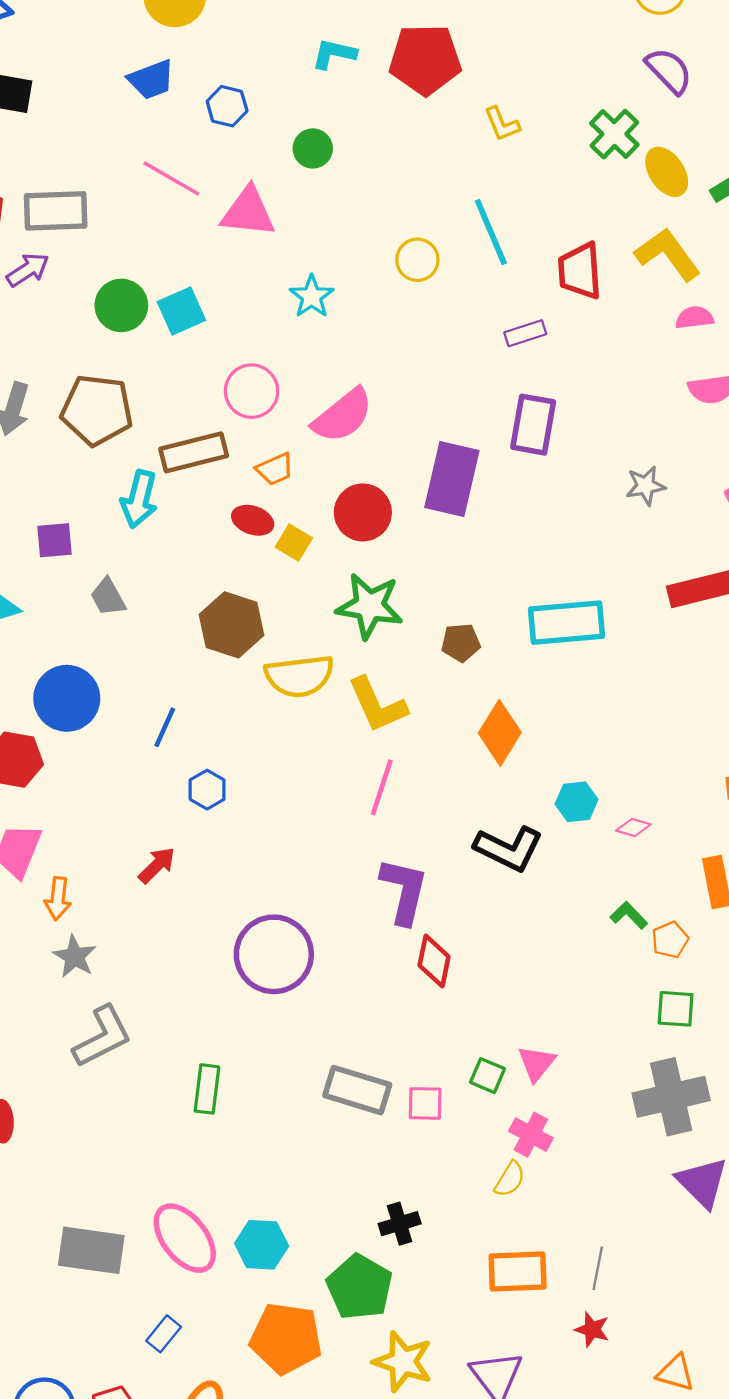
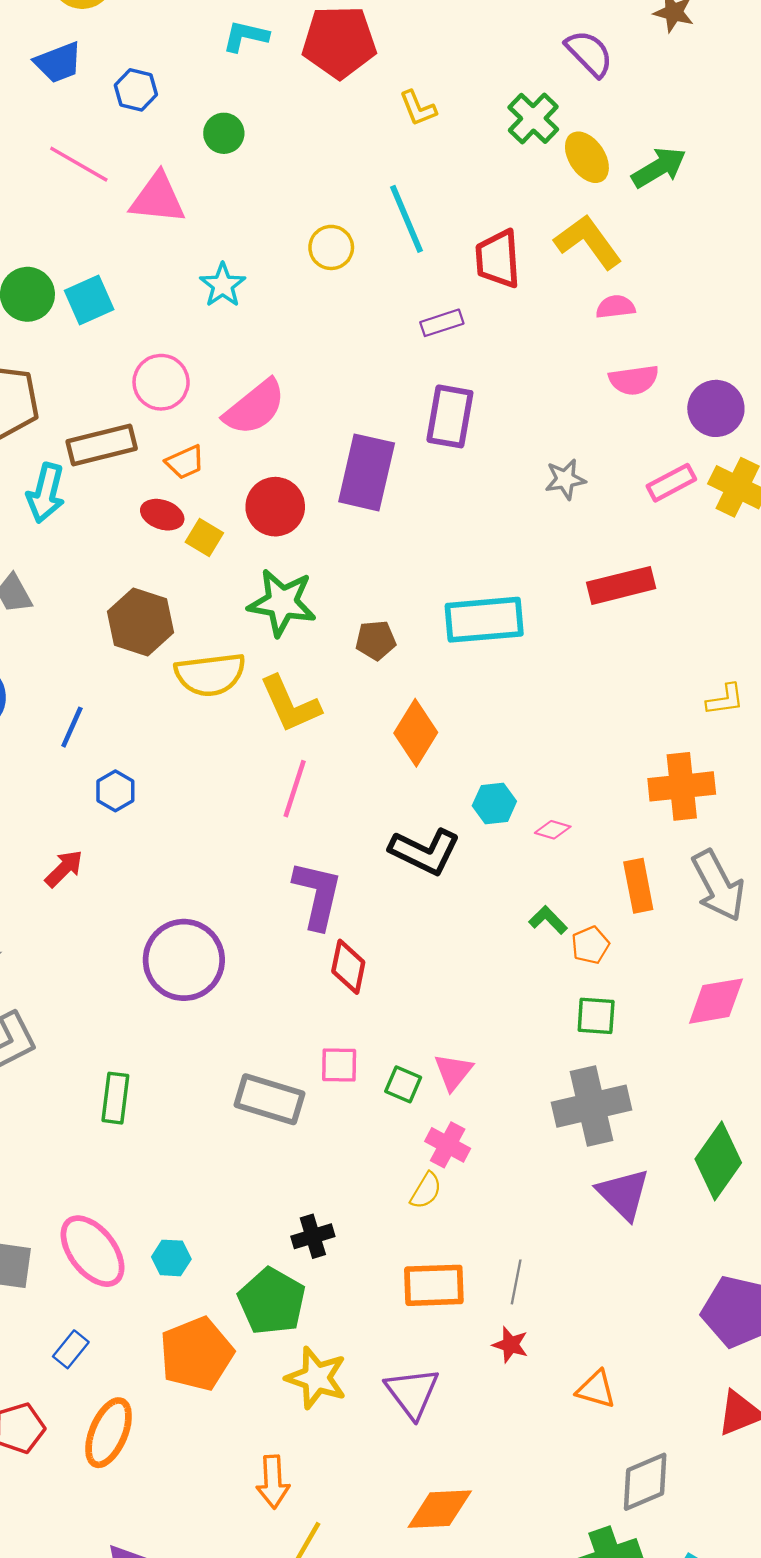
pink square: (425, 1103) -> (339, 1065), moved
cyan hexagon: (262, 1245) -> (171, 1258), size x0.7
orange pentagon: (286, 1338) -> (196, 1354), turned -30

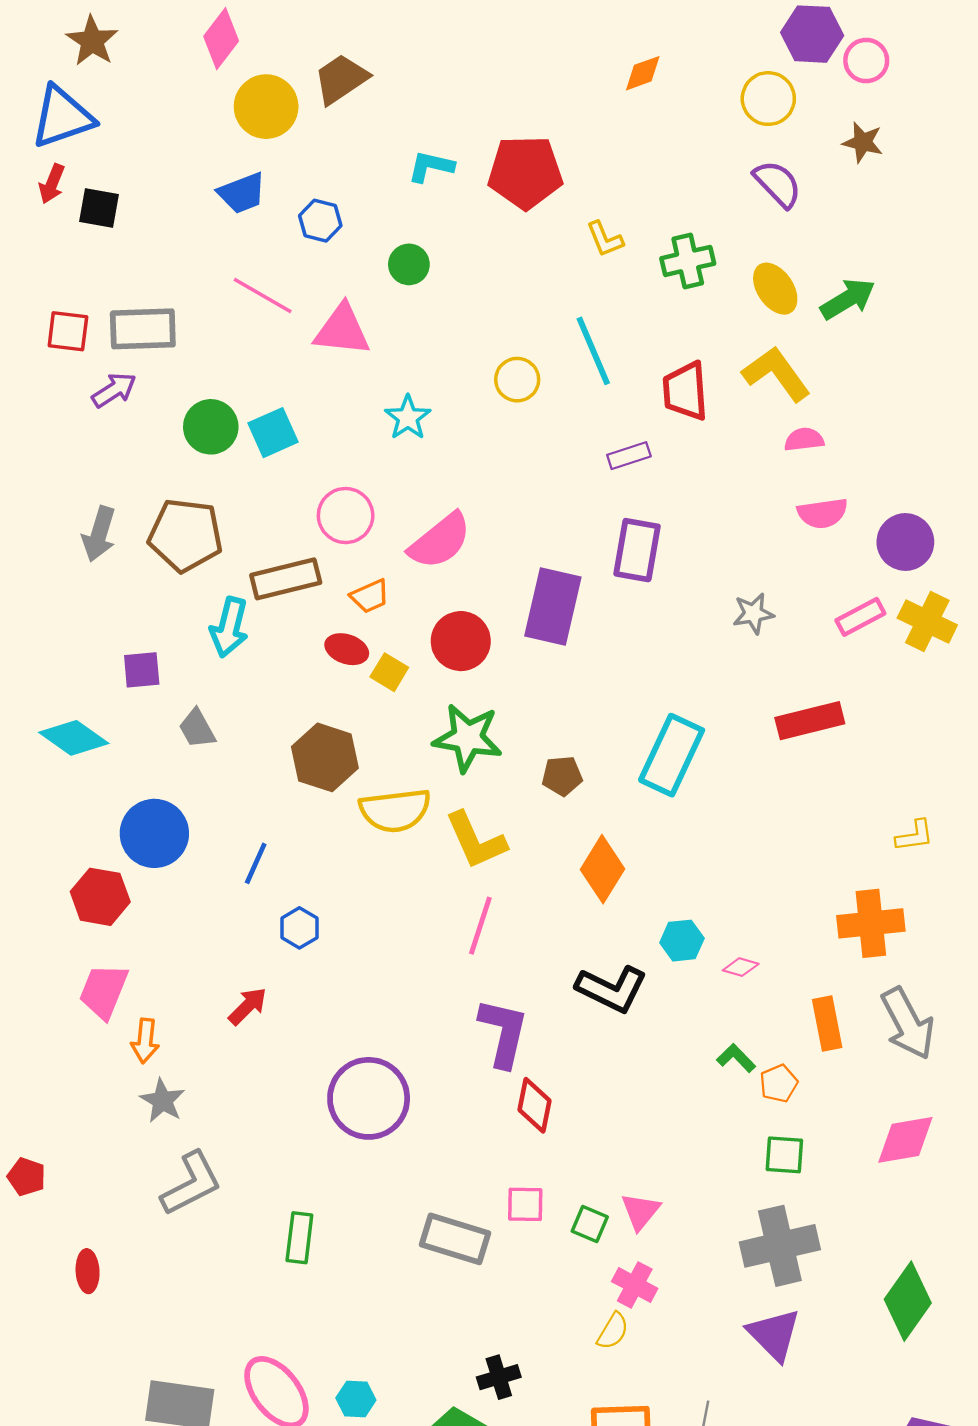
green cross: (533, 118) -> (688, 261), moved, turned 33
cyan rectangle: (484, 620) -> (672, 755), turned -60
purple triangle: (623, 1194) -> (774, 1335), moved

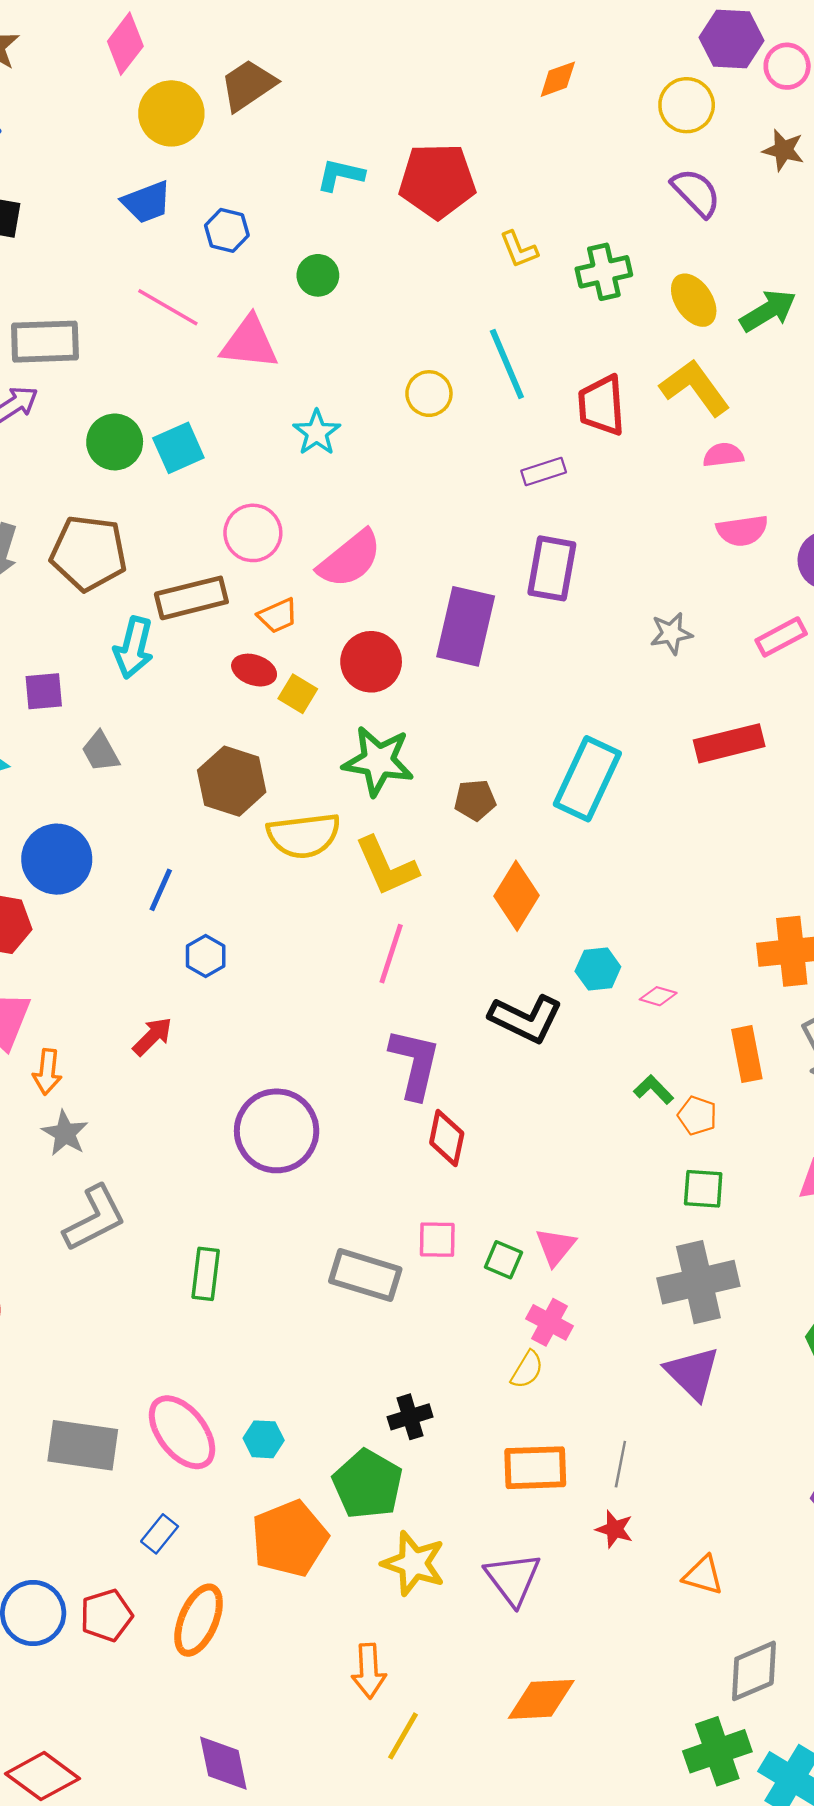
orange pentagon: (779, 1083) -> (697, 1116), turned -30

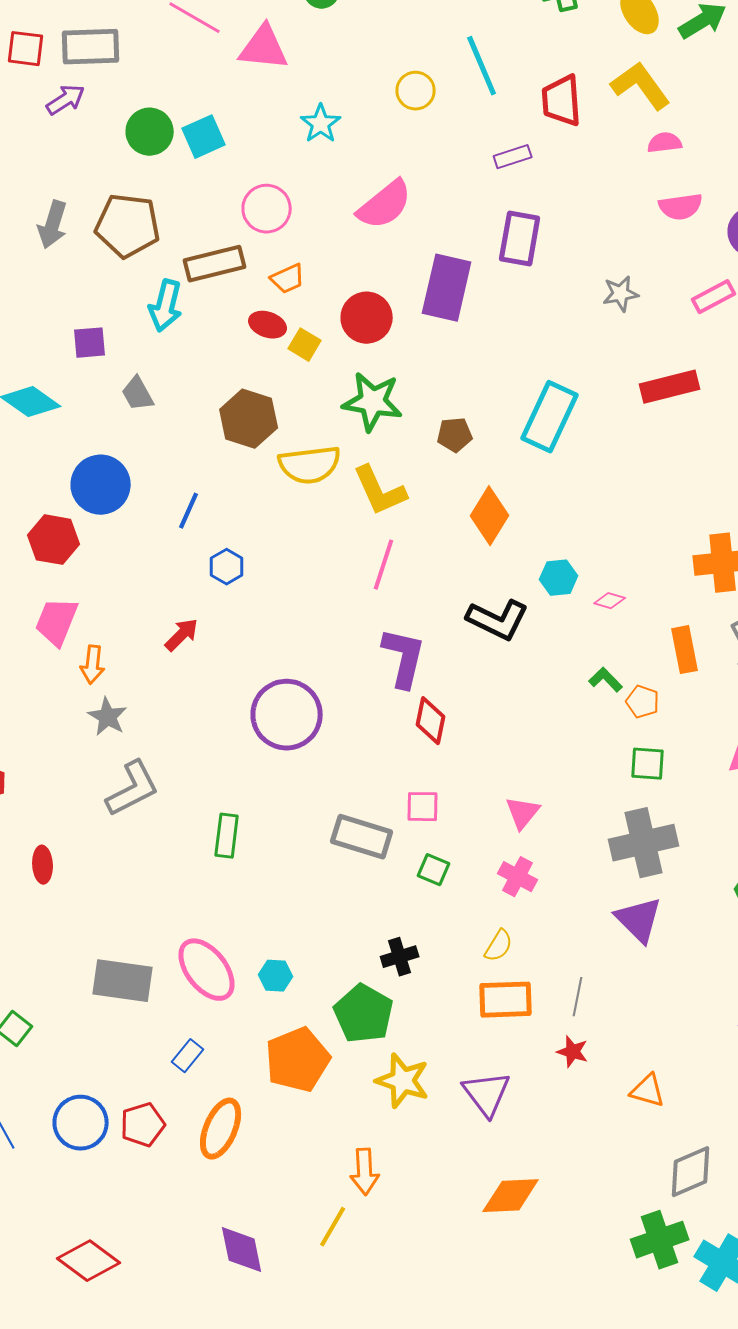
pink semicircle: (350, 559) -> (385, 205), moved
green square: (503, 1260) -> (434, 870), moved
yellow semicircle: (527, 1370) -> (499, 946), moved
yellow line: (403, 1736) -> (333, 1227), moved

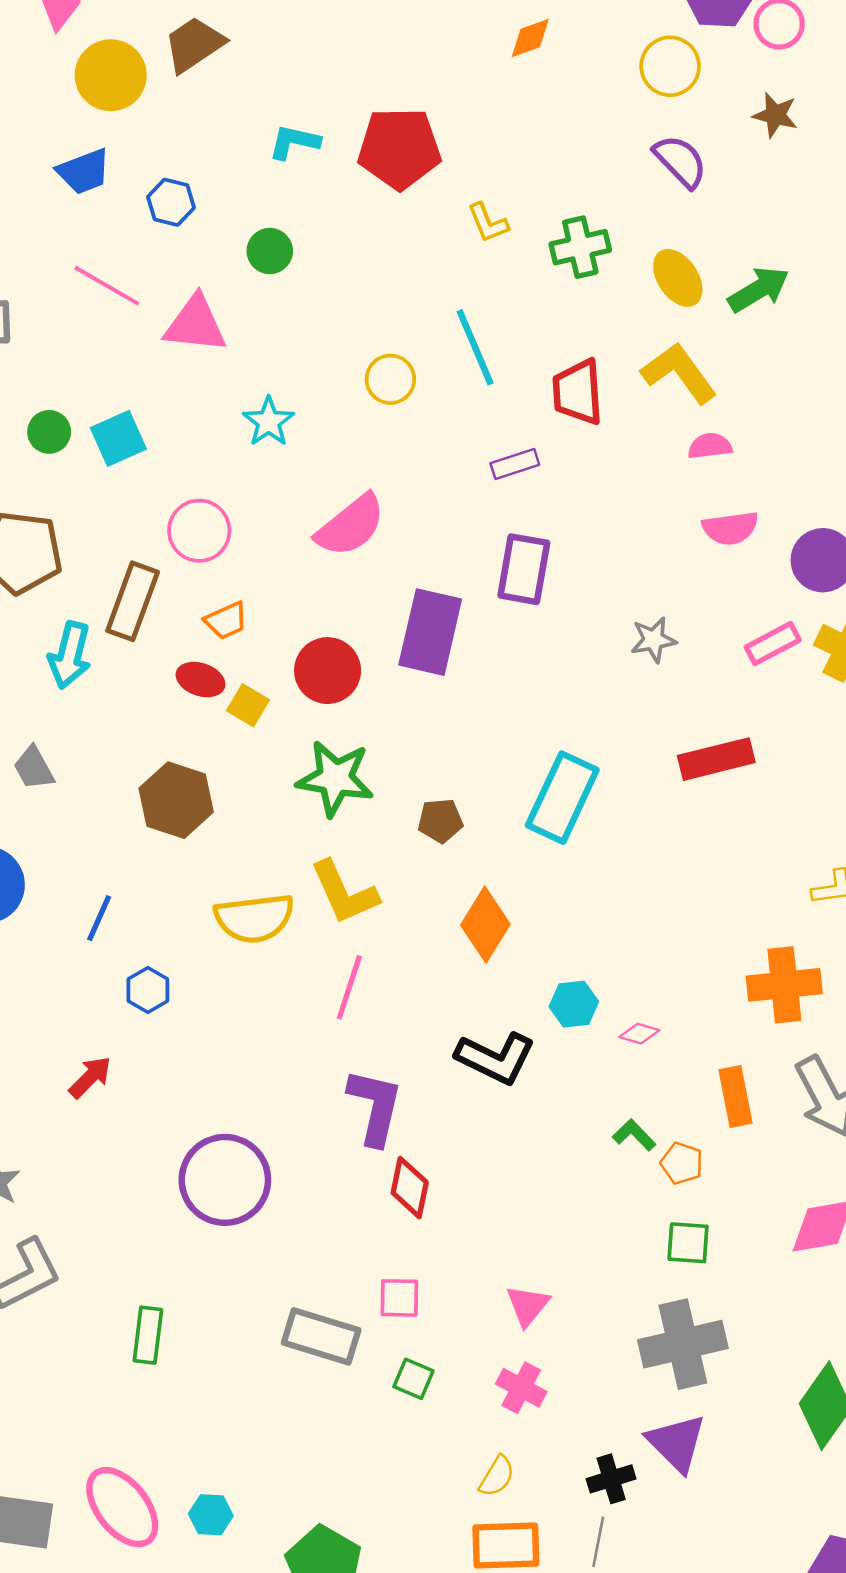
green circle: (150, 132) -> (49, 432), size x0.7
brown rectangle: (215, 264) -> (133, 601), turned -56
yellow semicircle: (310, 465) -> (254, 918), moved
black cross: (400, 957) -> (611, 1479), moved

